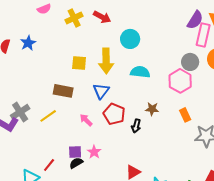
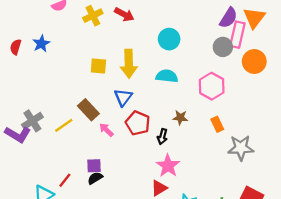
cyan circle: (130, 39) -> (169, 39), moved
gray circle: (190, 62) -> (223, 47), moved
brown rectangle: (63, 91) -> (88, 110), moved, turned 36
pink star: (94, 152) -> (168, 166), moved, size x1.5

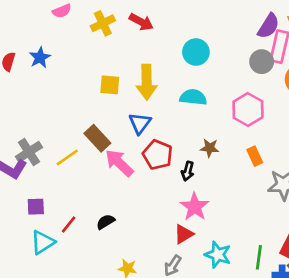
pink arrow: (106, 130) -> (119, 163), size x1.6
purple square: (94, 166) -> (36, 207), moved

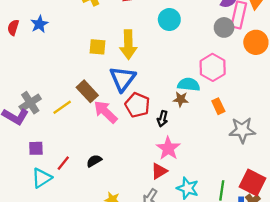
cyan semicircle: (193, 97) -> (189, 84), moved
blue triangle: (140, 123) -> (123, 79), size x1.4

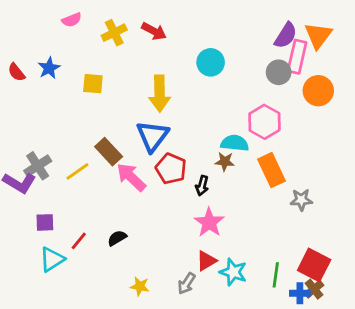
red semicircle: (13, 27) -> (16, 72), turned -56
yellow square: (97, 47) -> (93, 84), moved
orange rectangle: (218, 106) -> (272, 170), size x1.6
gray star: (242, 130) -> (301, 200), size x0.7
red triangle: (159, 171) -> (206, 261), moved

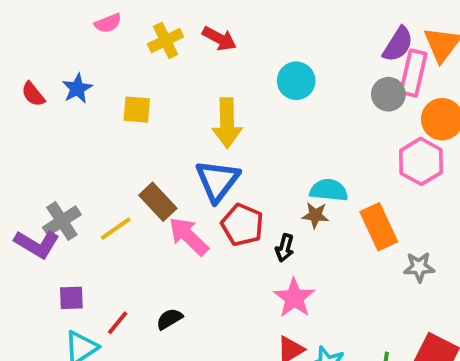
pink hexagon: (264, 122) -> (421, 161), moved

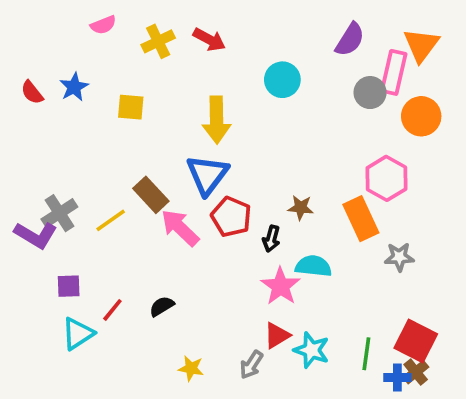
purple semicircle: (398, 44) -> (350, 40), moved
pink hexagon: (421, 161) -> (386, 178), moved
cyan semicircle: (329, 190) -> (313, 266), moved

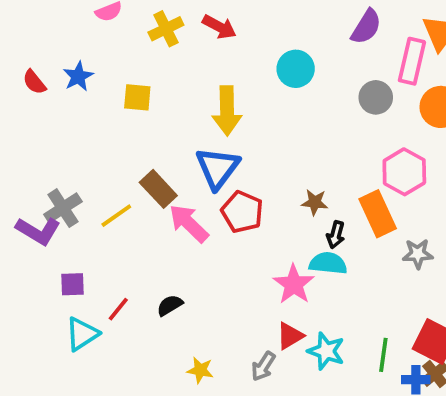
gray circle: (370, 93) -> (376, 97), moved
black arrow: (271, 239) -> (336, 235), moved

